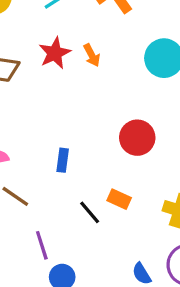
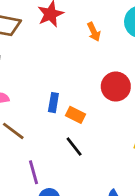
orange arrow: (92, 55) -> (94, 32), moved
orange rectangle: (119, 199) -> (76, 115), moved

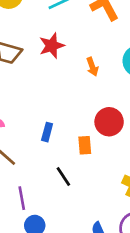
orange rectangle: (76, 115) -> (85, 145), moved, turned 54

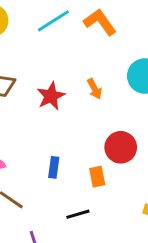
red star: (52, 46) -> (51, 96), moved
black line: (63, 177) -> (78, 214), turned -66

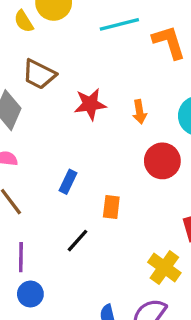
red circle: (121, 147) -> (162, 161), moved
black line: (78, 214) -> (77, 241), turned -50

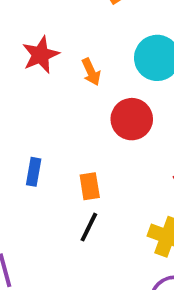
red star: (90, 104) -> (41, 55), moved
black line: (77, 241) -> (89, 227), moved

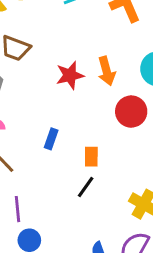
red star: (41, 55) -> (70, 75), moved
orange arrow: (91, 72) -> (107, 71), size x1.4

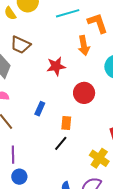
orange arrow: (107, 71) -> (84, 46), moved
red circle: (131, 112) -> (84, 93), moved

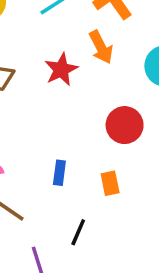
red star: (56, 66) -> (61, 70), moved
black line: (61, 143) -> (78, 232), moved

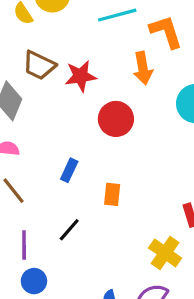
red star: (61, 70) -> (81, 76), moved
red circle: (125, 125) -> (116, 119), moved

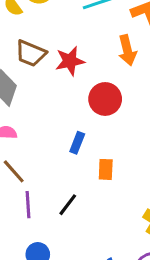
blue rectangle: (69, 170) -> (77, 143), moved
purple line: (24, 245) -> (28, 205), moved

